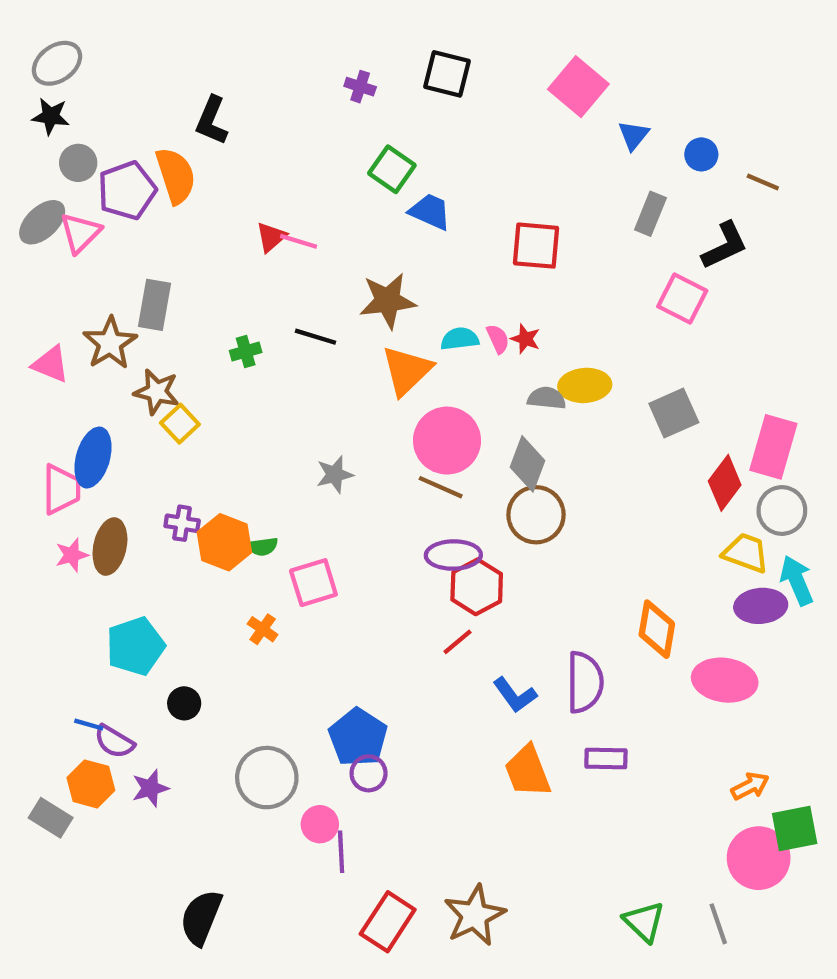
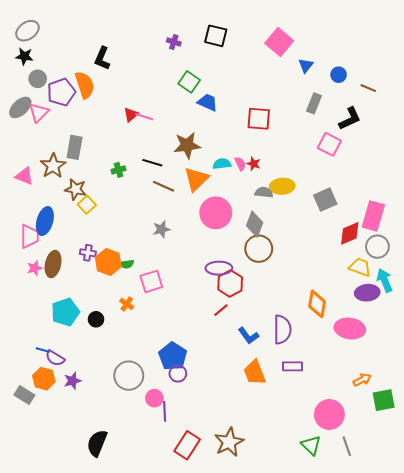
red diamond: (725, 483) -> (350, 233), turned 30
brown line: (441, 487) -> (164, 186), moved
black circle: (184, 703) -> (96, 319), moved
pink circle: (759, 858) -> (329, 414), moved

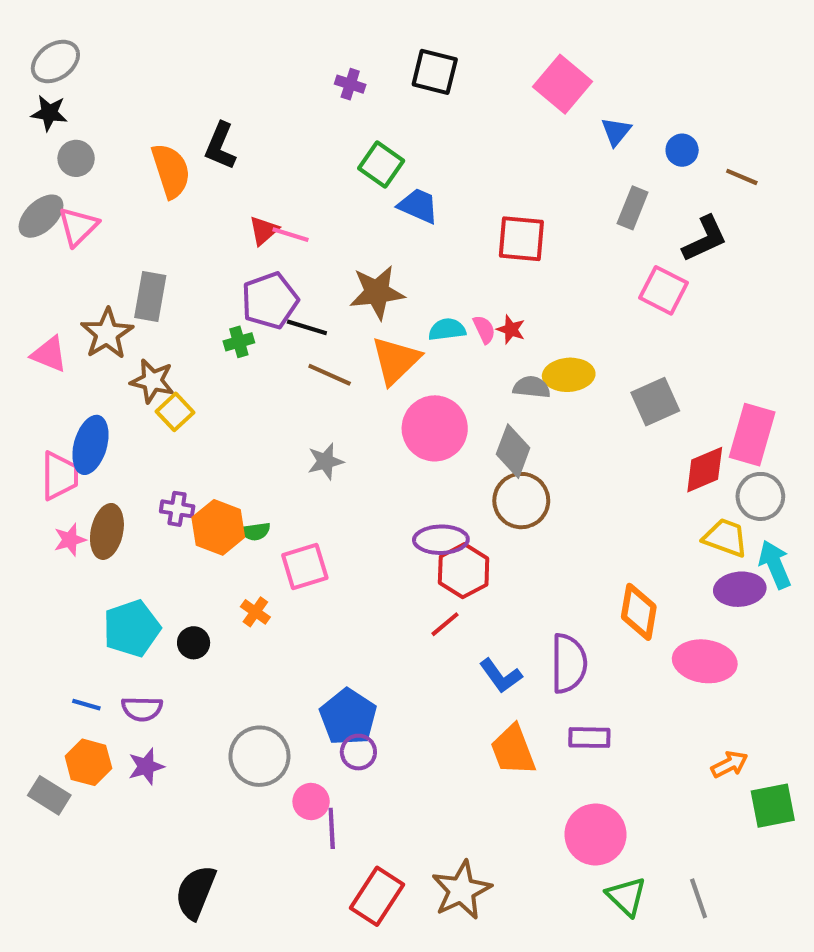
black L-shape: (102, 58) -> (220, 146), moved
purple pentagon: (61, 92) -> (270, 301), moved
purple semicircle: (55, 358) -> (142, 709), moved, turned -30
pink circle: (329, 414) -> (595, 834), moved

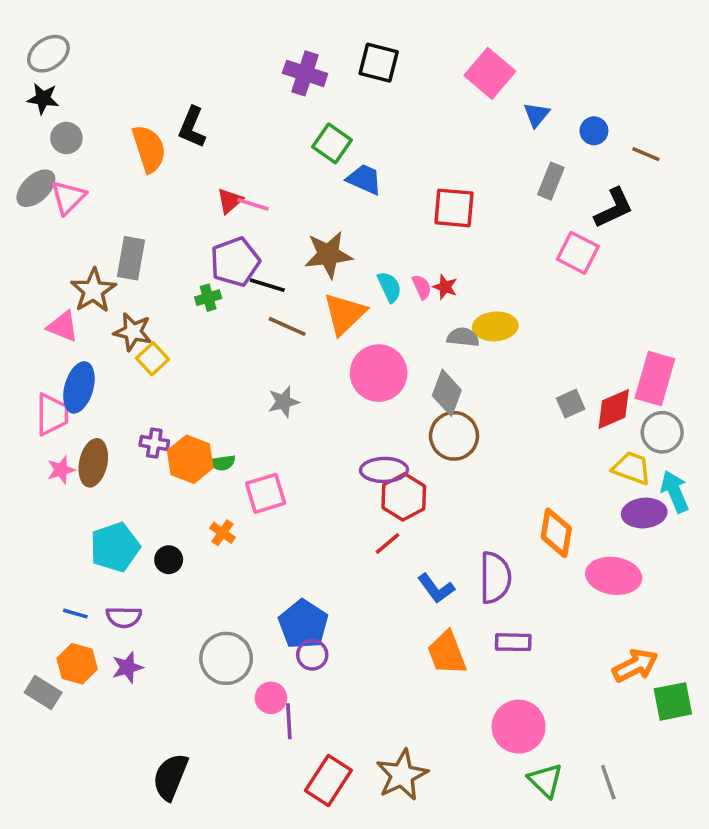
purple cross: (350, 84) -> (305, 73), size x1.6
cyan semicircle: (447, 329) -> (389, 287), turned 72
pink triangle: (49, 354) -> (63, 326), moved
gray square: (655, 402) -> (571, 404), moved, size x0.7
orange arrow: (729, 764) -> (635, 666), size x1.4

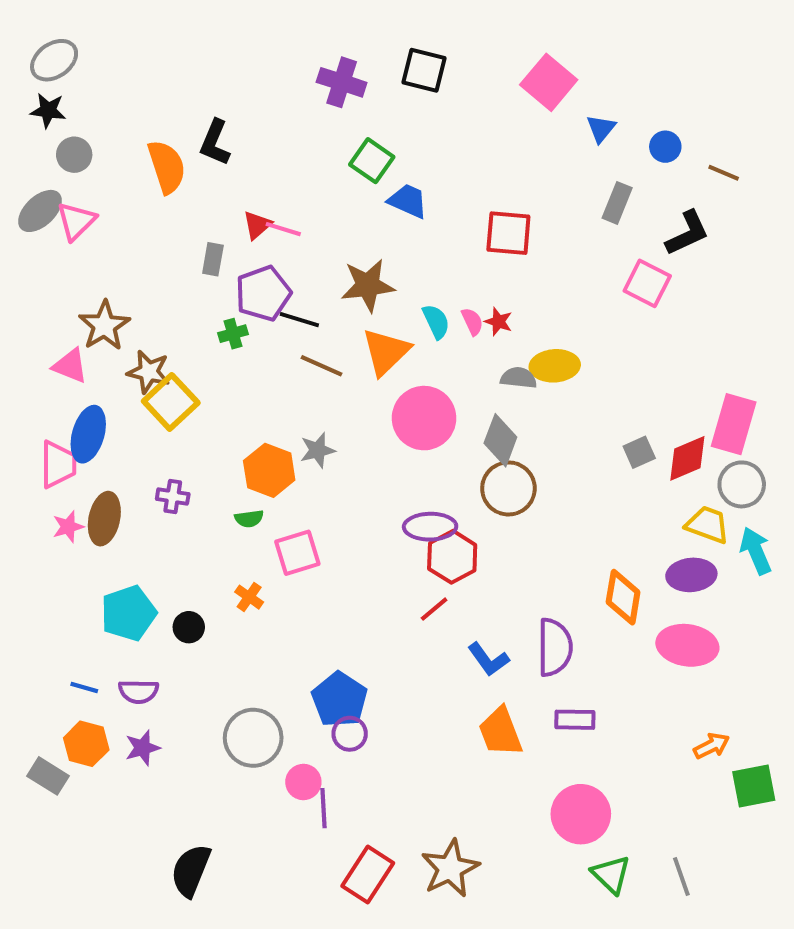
gray rectangle: (131, 258) -> (213, 259), moved, size x0.7
yellow square: (153, 359) -> (171, 402), size x1.5
orange hexagon: (190, 459) -> (269, 470), moved
purple ellipse: (644, 513) -> (691, 575), moved
orange arrow: (635, 666) -> (712, 746), size x0.7

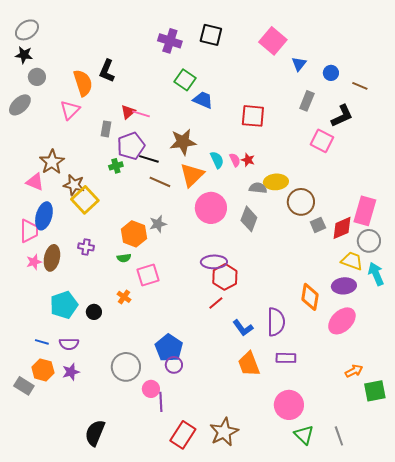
pink triangle: (76, 221) -> (70, 110), moved
brown circle: (508, 488) -> (301, 202), moved
pink ellipse: (687, 645) -> (342, 321), turned -52

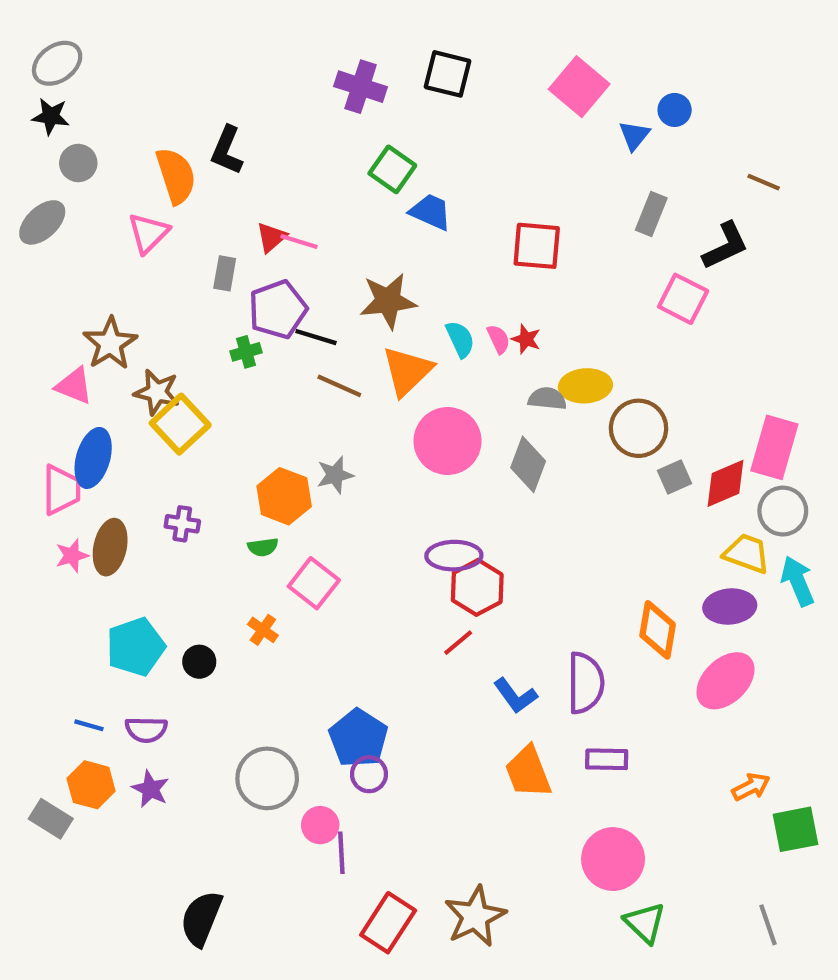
blue circle: (331, 73) -> (675, 110), moved
pink square: (148, 275) -> (314, 583), turned -35
purple star: (71, 372) -> (150, 789), turned -30
gray line: (339, 436) -> (768, 925), moved

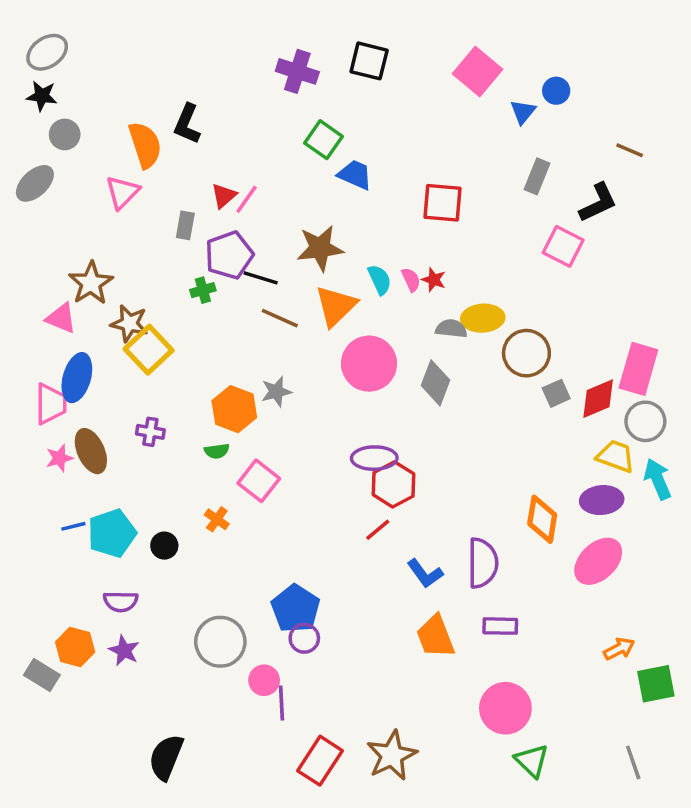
pink line: (299, 242) -> (247, 199), turned -72
brown ellipse: (110, 547) -> (91, 451), turned -36
blue line: (89, 725) -> (73, 526), moved, turned -30

